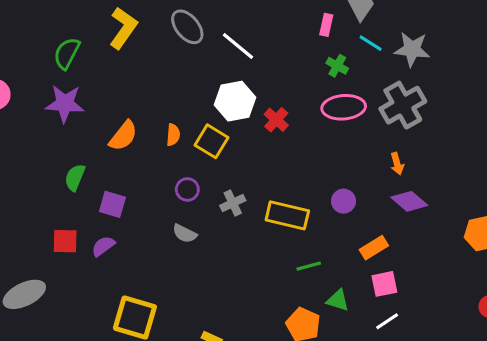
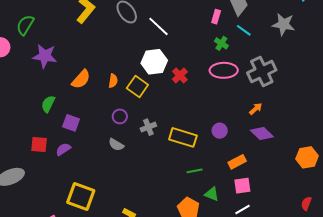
gray star: (412, 49) -> (284, 24), moved
green semicircle: (67, 53) -> (25, 25), moved
orange arrow: (397, 164) -> (256, 109), turned -120

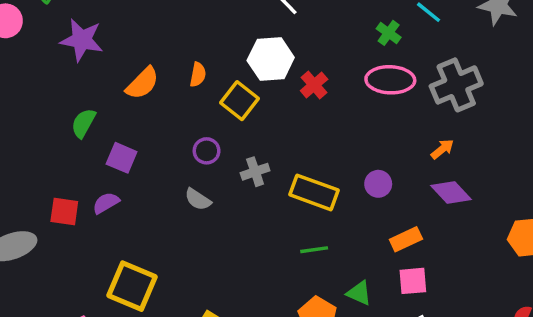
orange semicircle: (113, 81) -> (198, 75), moved
red square: (39, 144) -> (64, 212), moved
green line: (195, 171) -> (314, 250), moved

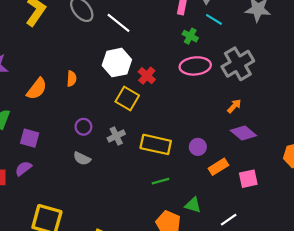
yellow square: (239, 101) -> (127, 98), moved
purple circle: (378, 184) -> (198, 147), moved
pink square: (413, 281) -> (248, 179), moved

